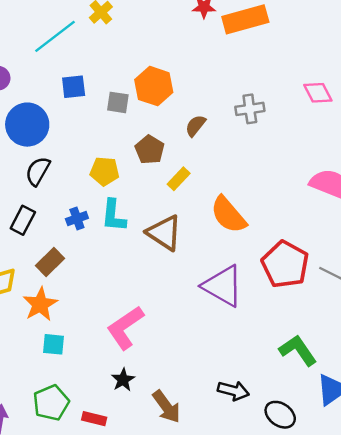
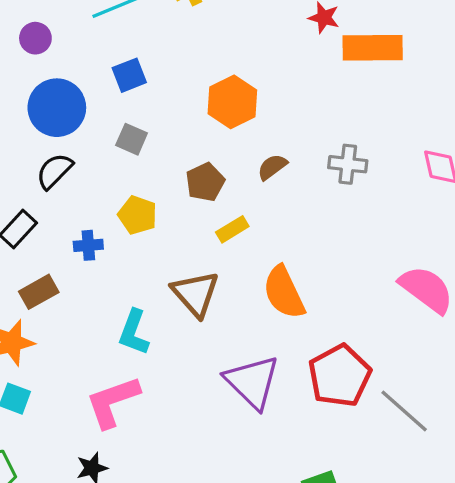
blue square: (74, 87) -> (129, 75), turned -30
gray square: (118, 102) -> (132, 139), moved
yellow pentagon: (105, 171) -> (138, 215), moved
cyan L-shape: (114, 216) -> (134, 332), moved

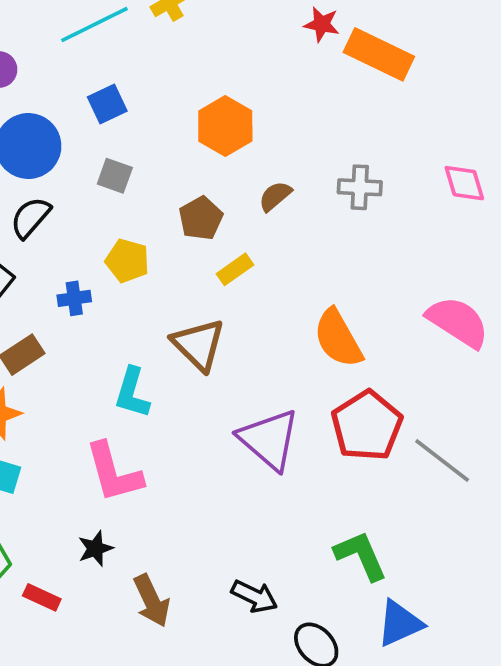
orange rectangle: (373, 48) -> (379, 54), turned 30
orange semicircle: (284, 292) -> (338, 338), moved
pink L-shape: (113, 402) -> (114, 472), turned -82

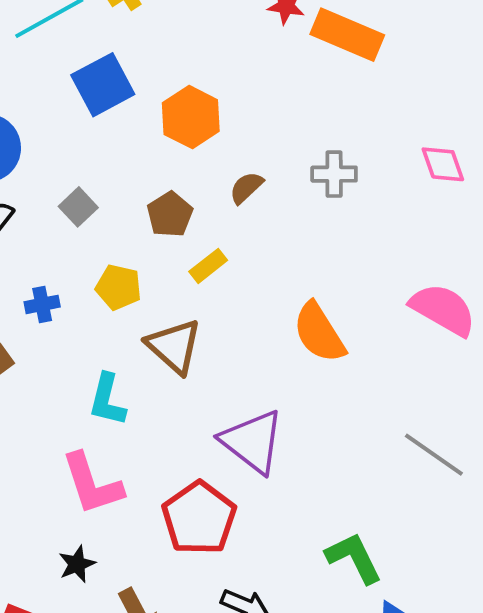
blue square: (107, 104) -> (103, 85), moved, size x1.5
gray square: (115, 176) -> (78, 207), moved, turned 30
yellow pentagon: (127, 261) -> (118, 287), moved
red pentagon: (367, 426) -> (199, 518), moved

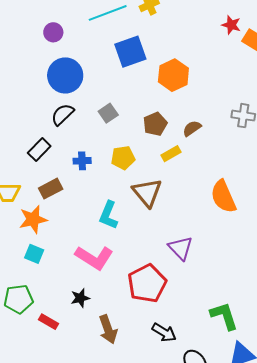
brown semicircle: (246, 188) -> (192, 128), moved
yellow pentagon: (118, 287) -> (123, 158), turned -30
purple triangle: (252, 442) -> (181, 248), size x0.7
pink L-shape: (92, 484) -> (94, 258), turned -48

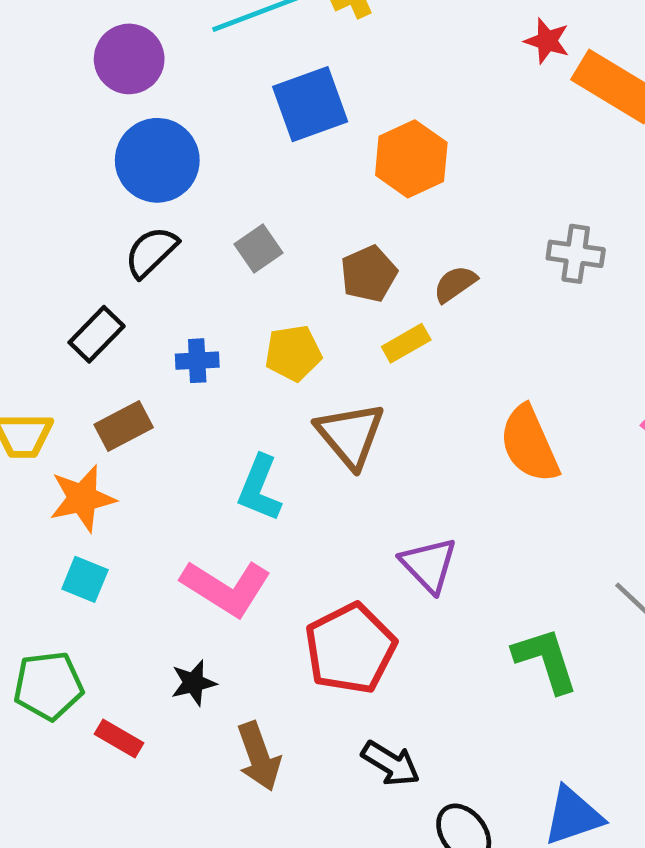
purple circle: (53, 32) -> (129, 59), size x1.5
green L-shape: (224, 316) -> (546, 660), moved

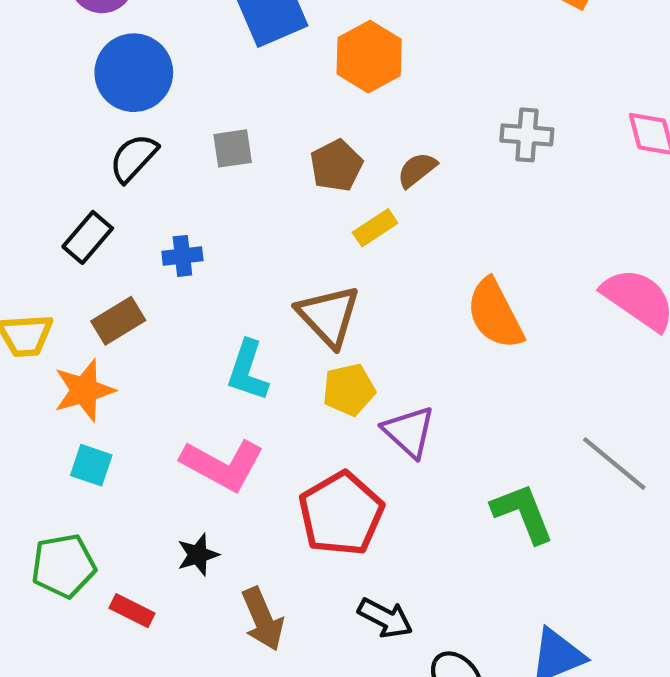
gray square: (258, 248) -> (233, 148), turned 30
yellow pentagon: (293, 353) -> (349, 390), moved

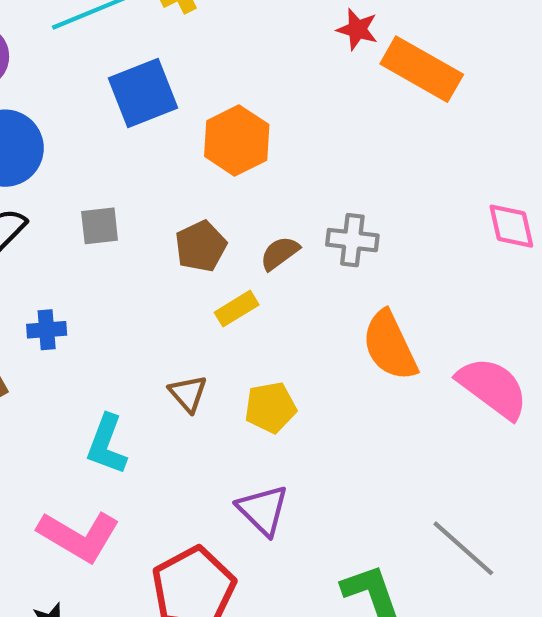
gray cross: (527, 135) -> (352, 240), moved
orange semicircle: (495, 314) -> (390, 346), moved
brown triangle: (329, 316) -> (188, 394), size x0.6
yellow pentagon: (349, 390) -> (270, 407), moved

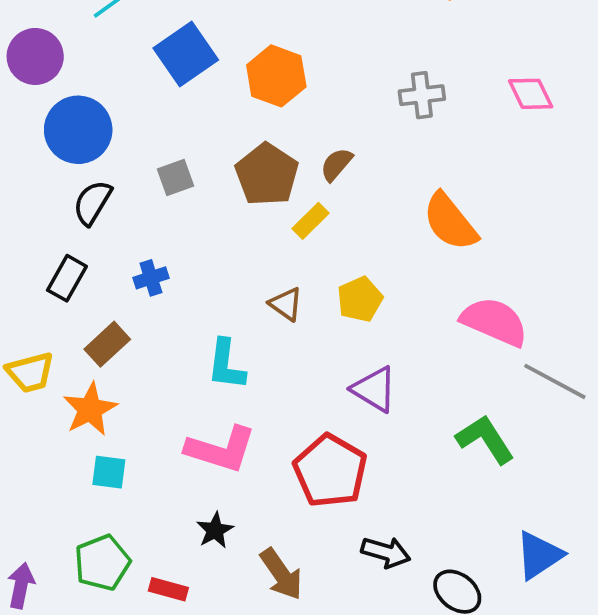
gray cross: (352, 240) -> (422, 95), moved
brown pentagon: (201, 246) -> (267, 174), size x1.4
pink semicircle: (493, 388) -> (494, 322), moved

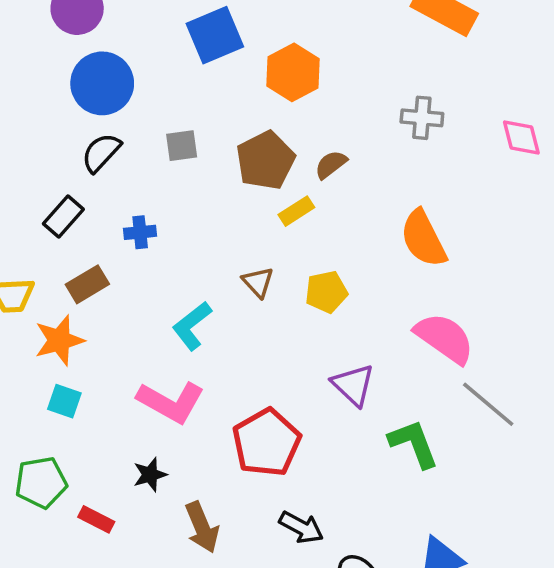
cyan L-shape: (226, 365) -> (192, 326), turned 33
purple triangle: (374, 389) -> (353, 385), moved

